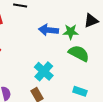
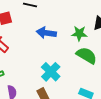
blue arrow: (48, 30) -> (46, 33), moved

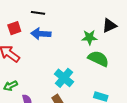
blue arrow: (46, 33) -> (41, 34), moved

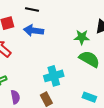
cyan cross: (64, 78) -> (54, 76), turned 30

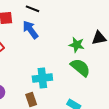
blue arrow: (34, 30) -> (30, 30), turned 36

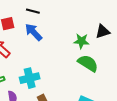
cyan cross: (42, 78) -> (30, 78), moved

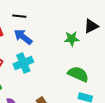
green semicircle: (88, 63) -> (78, 74), moved
cyan cross: (30, 78) -> (23, 63), moved

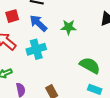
green star: (72, 39) -> (69, 27), moved

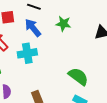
green star: (69, 27) -> (63, 24), moved

